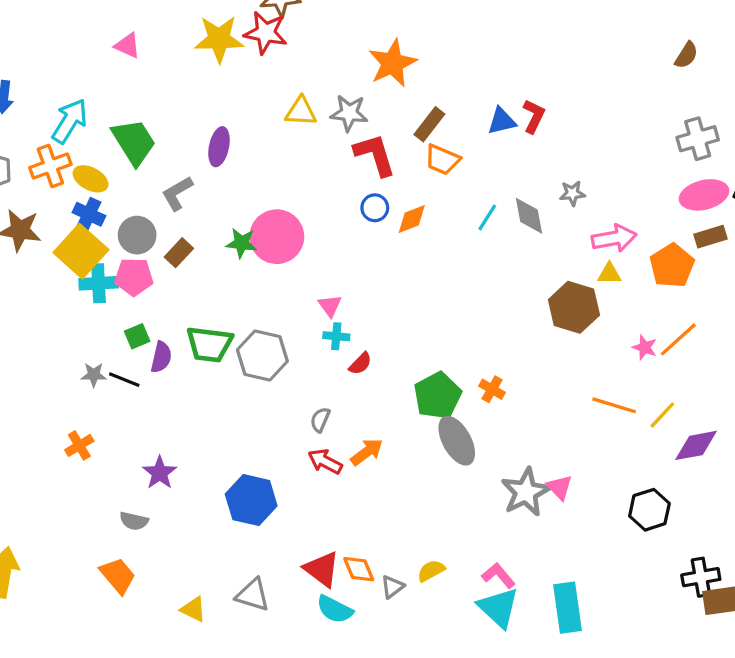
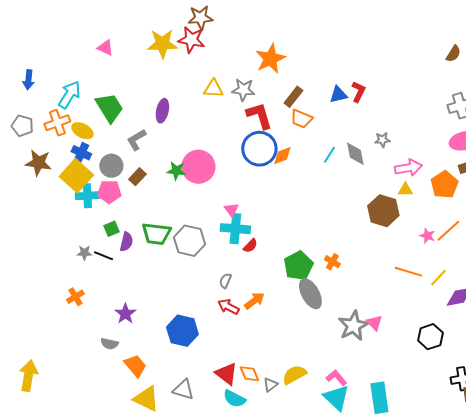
blue circle: (375, 208) -> (259, 149), size x2.0
cyan cross: (336, 336) -> (235, 229), size x1.8
yellow semicircle: (431, 571) -> (294, 375), size x1.4
orange trapezoid: (118, 576) -> (135, 366), moved
yellow triangle: (193, 609) -> (146, 399), size x1.6

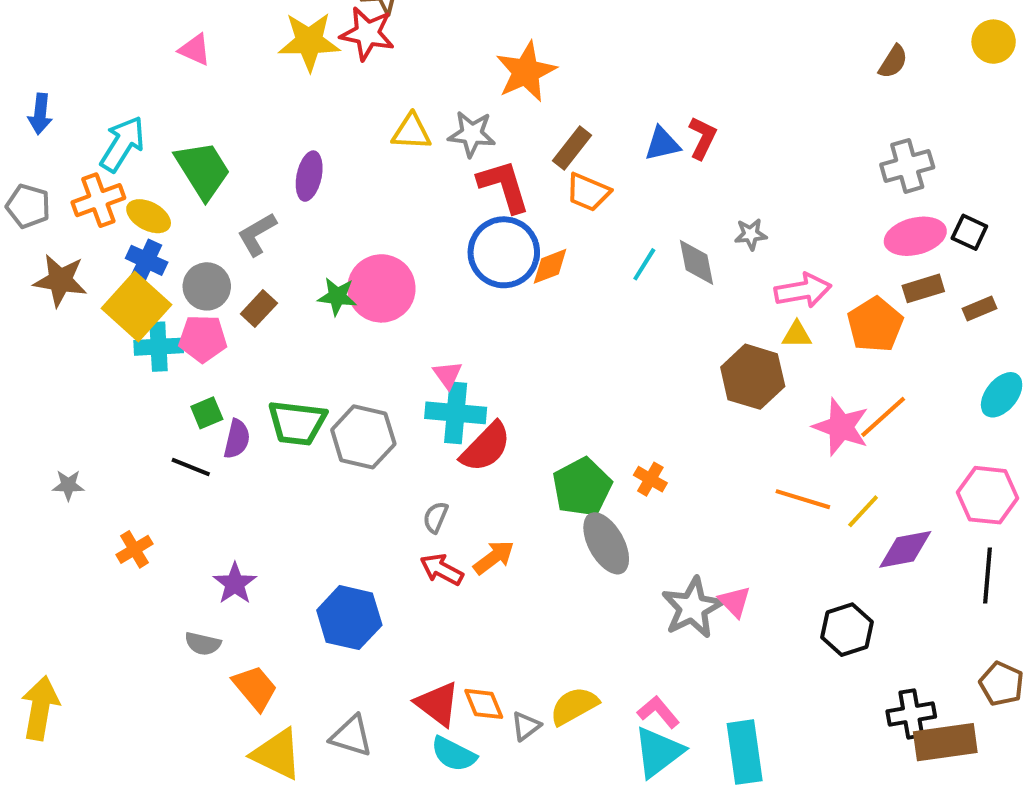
pink star: (427, 236) -> (841, 427), size x1.8
red semicircle: (250, 246) -> (486, 447), size x1.8
gray star: (84, 253) -> (68, 485), moved
cyan triangle: (336, 398) -> (658, 752), turned 40

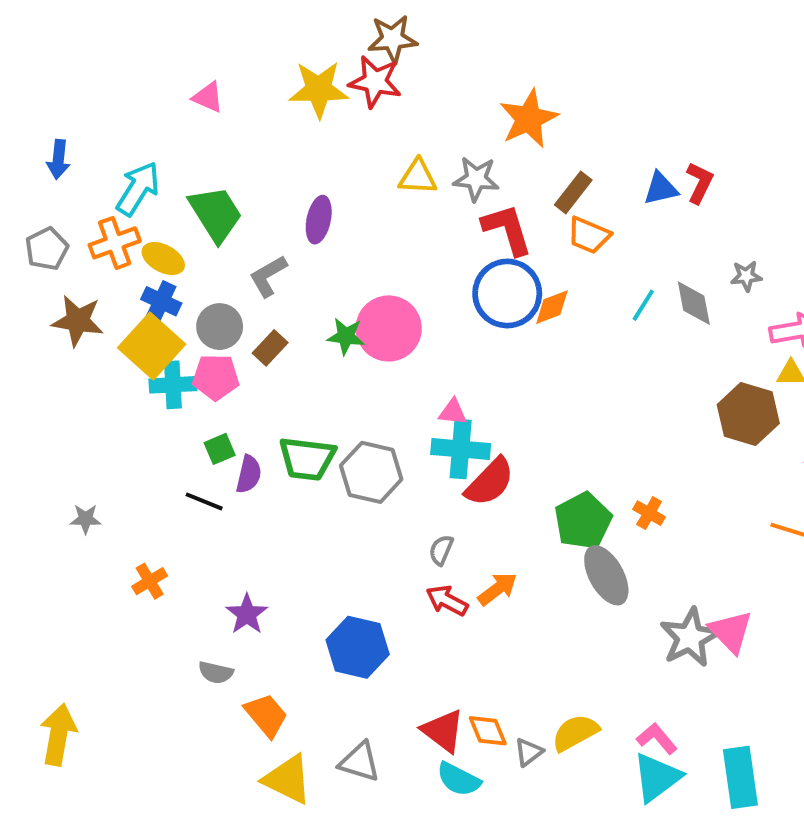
gray pentagon: (28, 206) -> (47, 249), turned 30
pink triangle: (448, 375) -> (453, 412), turned -48
pink triangle: (735, 602) -> (731, 632), size x1.4

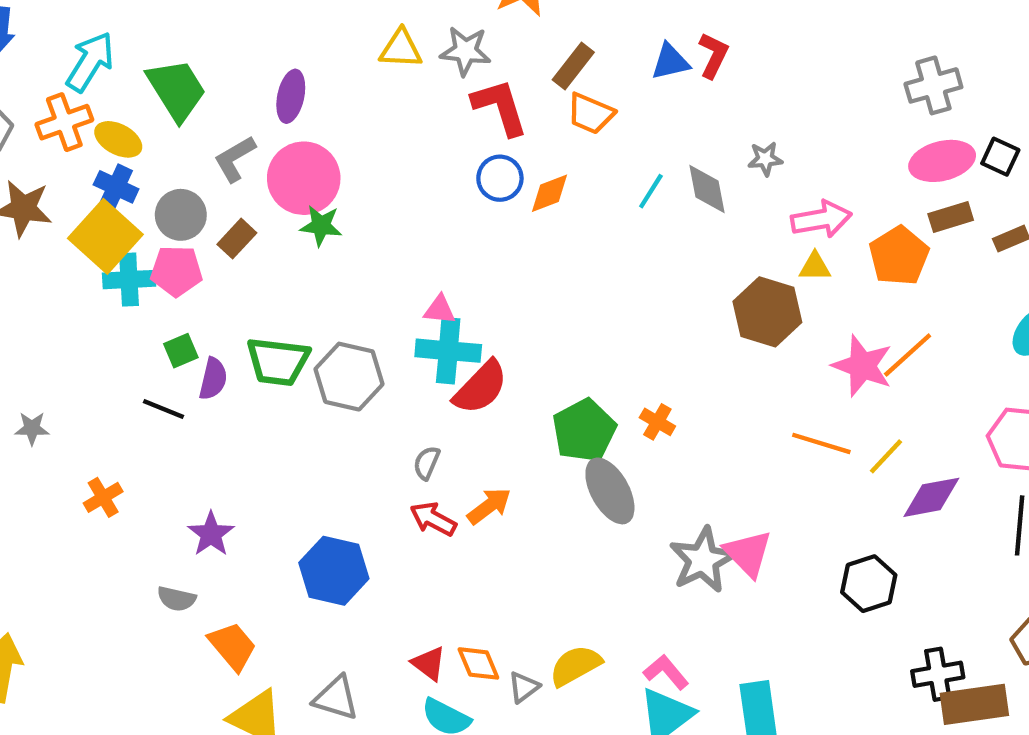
blue circle: (507, 293) -> (500, 178), size x0.6
pink circle: (389, 328) -> (304, 178), moved
red triangle: (443, 731) -> (429, 663), size x0.7

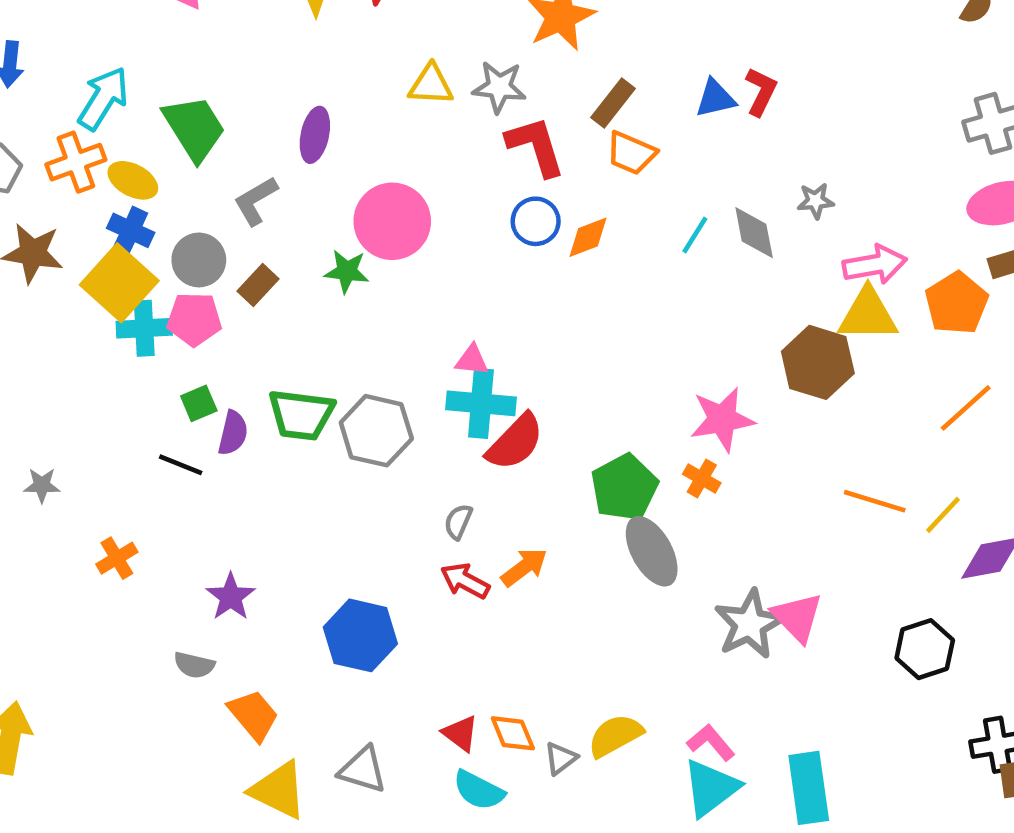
pink circle: (304, 178) -> (392, 221), moved
yellow triangle: (815, 267) -> (868, 315), size x1.8
pink star: (862, 366) -> (722, 419), moved, turned -30

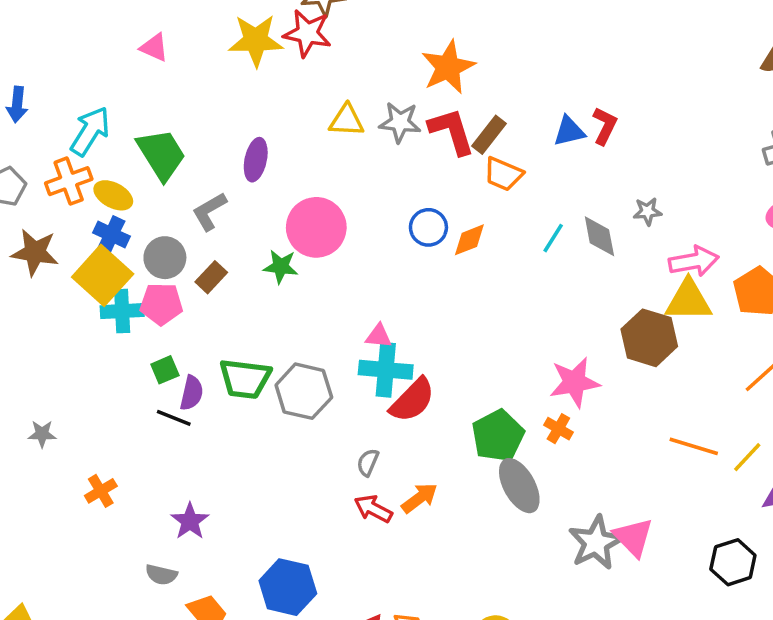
red L-shape: (536, 146) -> (452, 131), moved
black line: (181, 465) -> (174, 418), moved
blue hexagon: (360, 635) -> (288, 587), moved

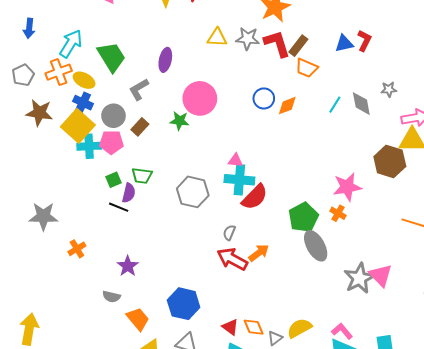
green trapezoid: (245, 379) -> (142, 176), moved, size x0.7
gray star: (42, 434) -> (43, 216), size x1.8
red arrow: (373, 509) -> (232, 259), size x1.4

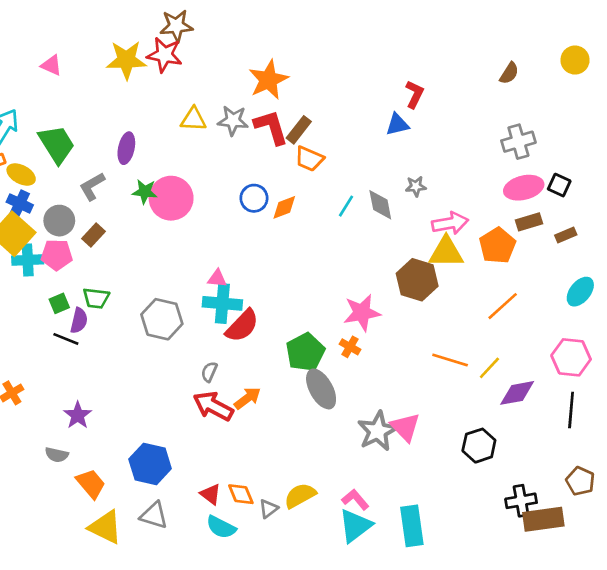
red L-shape: (364, 41) -> (414, 94), moved
blue triangle: (344, 44) -> (397, 124), moved
green star: (180, 121) -> (145, 192), moved

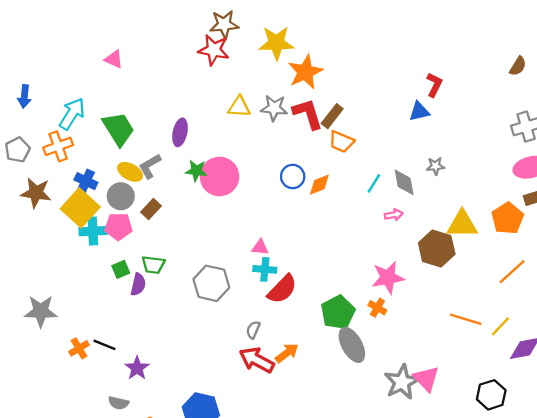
yellow star: (126, 60) -> (276, 43), moved
yellow ellipse: (21, 174) -> (130, 172), moved
pink arrow: (450, 223) -> (394, 215), moved, size x0.6
cyan cross: (222, 303) -> (265, 269), size x0.7
black line: (66, 339) -> (105, 345), moved

